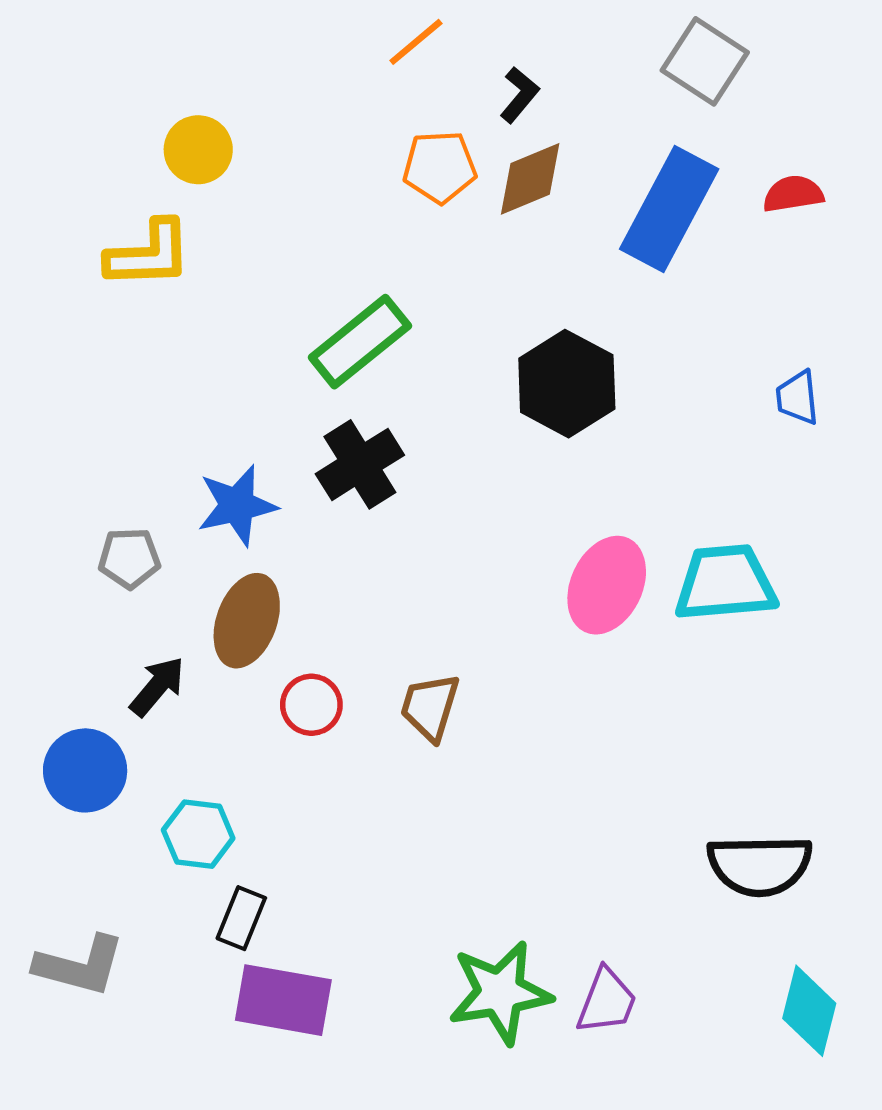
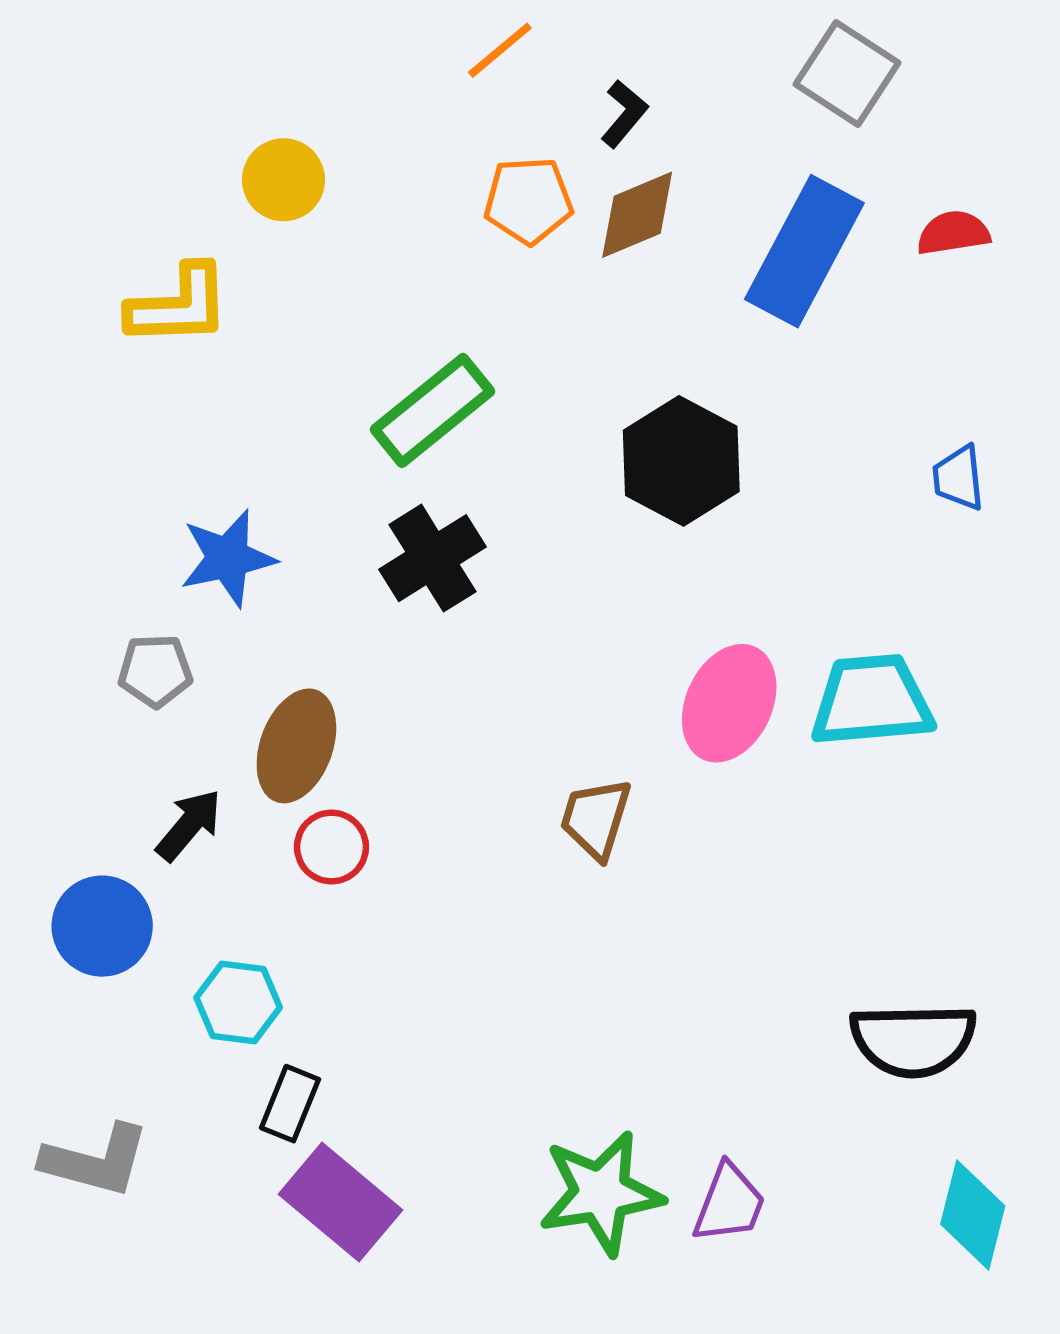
yellow circle: (198, 150) -> (283, 180), moved
blue star: (237, 505) -> (228, 558), moved
red circle: (311, 705) -> (331, 847), moved
brown trapezoid: (430, 707) -> (596, 819), moved
purple rectangle: (283, 1000) -> (340, 1202), turned 30

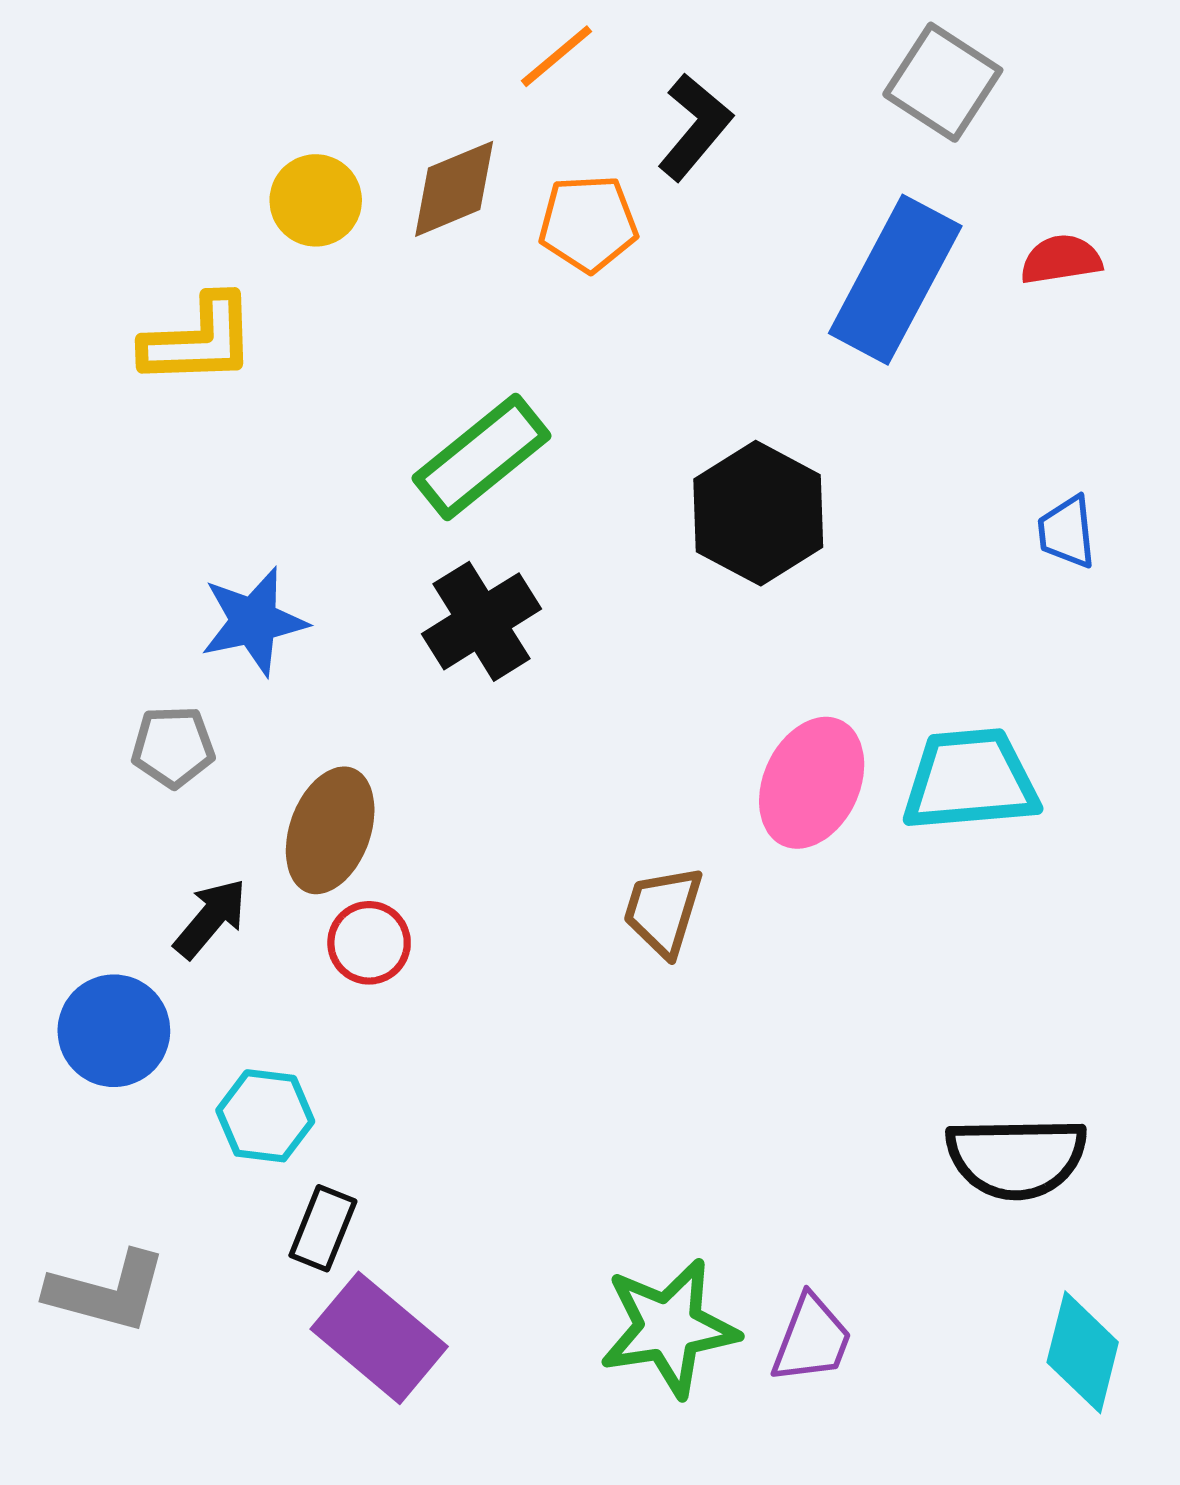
black L-shape: (624, 114) -> (695, 127), size x1.4
brown diamond: (637, 215) -> (454, 189), moved

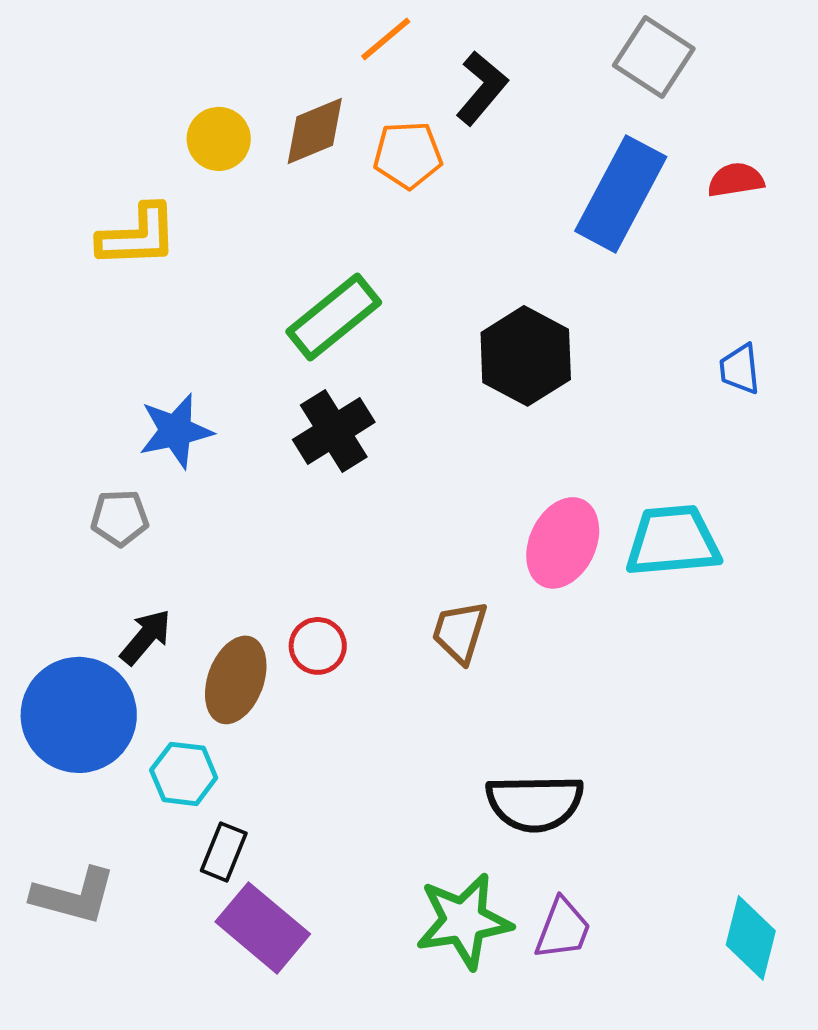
brown ellipse: (330, 830) -> (236, 680), moved
red circle: (369, 943) -> (318, 646), moved
blue circle: (114, 1031) -> (79, 715), size x1.5
black semicircle: (1016, 1158) -> (535, 803), moved

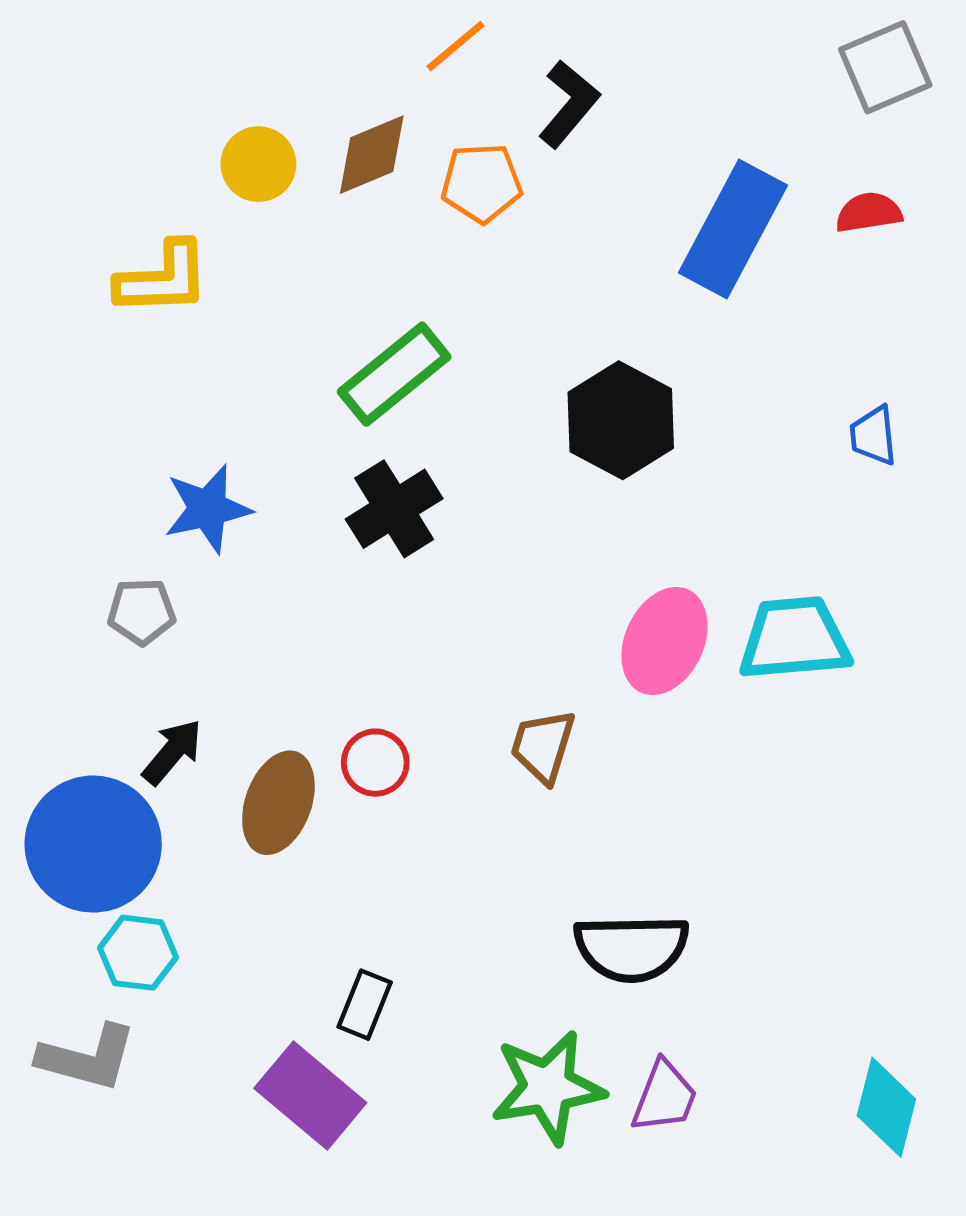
gray square: (654, 57) -> (885, 67), moved, turned 34
cyan hexagon: (184, 774) -> (138, 953), moved
black rectangle: (224, 852) -> (365, 1005), moved

